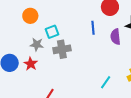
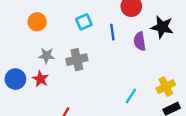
cyan square: (52, 32) -> (84, 22), moved

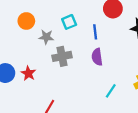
purple semicircle: (140, 41) -> (97, 57), moved
gray star: (47, 56) -> (46, 37), moved

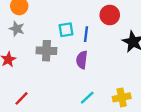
cyan square: (69, 22) -> (66, 30), moved
gray star: (46, 37) -> (17, 29), moved

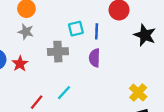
yellow cross: (122, 97) -> (138, 92), turned -30
cyan line: (87, 98) -> (64, 93), moved

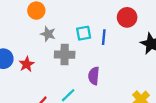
gray star: (26, 32) -> (48, 34), moved
purple semicircle: (94, 58) -> (94, 76), moved

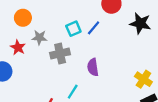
blue line: (104, 37) -> (94, 28), turned 48
red star: (27, 64) -> (18, 47), moved

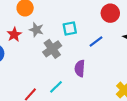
blue line: (94, 28) -> (96, 41), moved
gray cross: (60, 54) -> (52, 49), turned -36

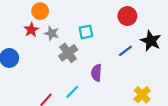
red star: (14, 34) -> (31, 30), moved
blue line: (96, 41) -> (125, 51), moved

